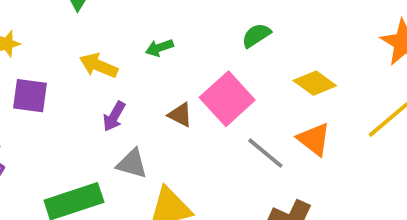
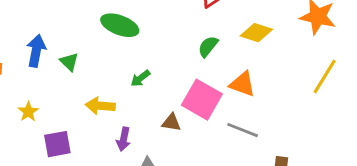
yellow diamond: (315, 83) -> (256, 33), moved
orange triangle: (314, 139) -> (242, 84), moved

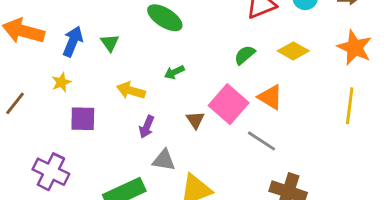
blue arrow: (36, 51) -> (73, 41), moved
yellow line: (325, 76) -> (350, 106), turned -36
brown triangle: (171, 122) -> (195, 120), turned 36

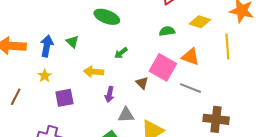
green semicircle: (245, 55) -> (167, 31), turned 42
yellow line: (350, 106) -> (227, 47), moved

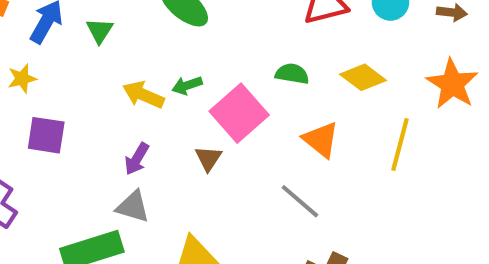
pink square: (163, 67) -> (239, 113), moved
yellow arrow: (94, 72) -> (143, 95), moved
gray triangle: (126, 115) -> (133, 207), moved

